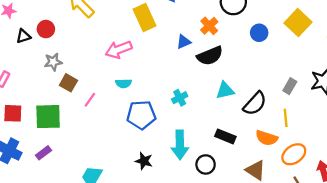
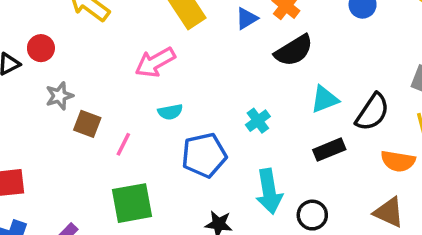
blue triangle: (184, 42) -> (247, 18), moved
green square: (48, 117) -> (132, 203), moved
black rectangle: (225, 136) -> (329, 150), moved, turned -36

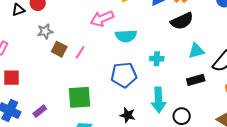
cyan semicircle: (170, 112) -> (126, 36), moved, size x1.5
cyan cross: (258, 121) -> (157, 59), turned 32
pink line: (123, 144) -> (80, 52), moved

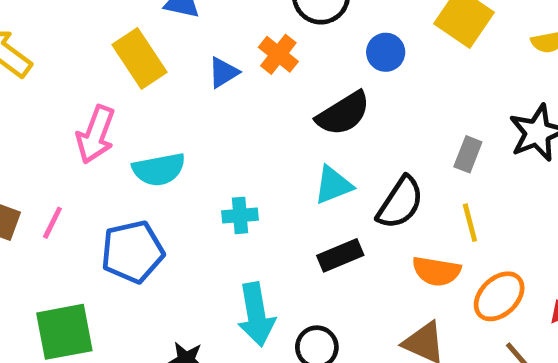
pink arrow: (102, 19) -> (96, 134), turned -40
black semicircle: (182, 21) -> (343, 114), moved
blue pentagon: (124, 75) -> (132, 252), moved

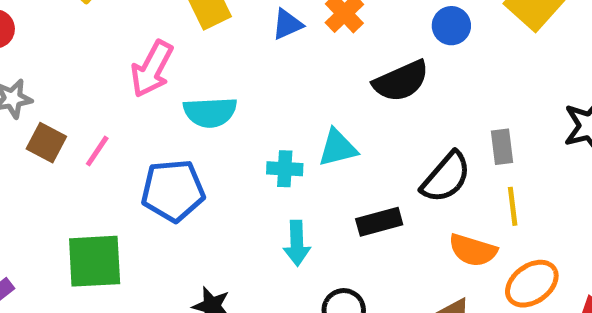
gray rectangle: (468, 154) -> (502, 147), moved, turned -36
cyan triangle: (333, 185) -> (338, 148), moved
cyan arrow: (256, 315) -> (297, 243), moved, size x0.7

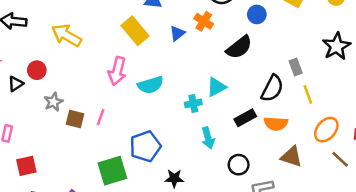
blue pentagon: (173, 191) -> (145, 146), moved
orange semicircle: (473, 250) -> (276, 124), moved

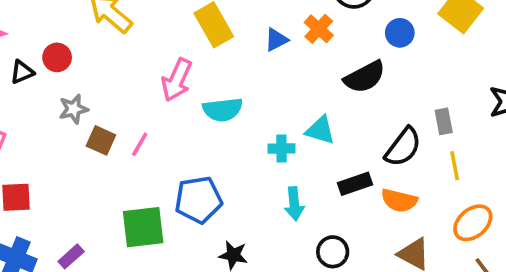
cyan triangle: (216, 87) -> (320, 130), turned 35

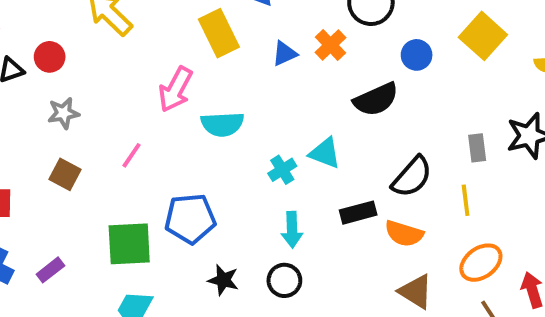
gray rectangle: (444, 121) -> (477, 148), moved
brown square: (101, 140) -> (65, 174), moved
cyan cross: (281, 148) -> (282, 170), turned -35
black circle: (333, 252) -> (284, 280), moved

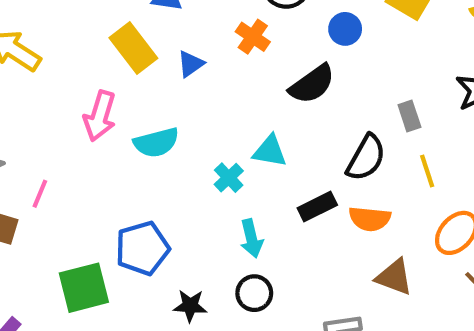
blue triangle: (285, 54) -> (191, 64), moved
gray rectangle: (477, 148) -> (409, 116), moved
pink line: (131, 155) -> (40, 194), moved

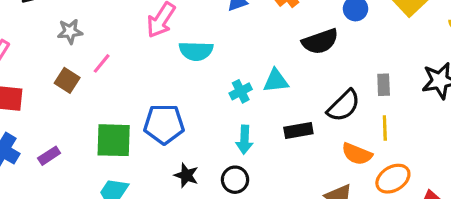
cyan triangle: (270, 151) -> (276, 81), turned -32
orange semicircle: (370, 219) -> (357, 154), moved

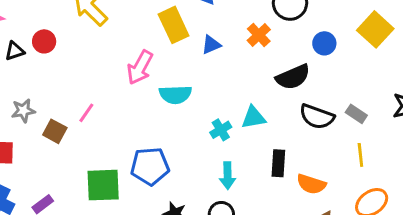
gray star: (70, 31) -> (23, 111), moved
gray rectangle: (384, 85) -> (356, 114), turned -50
black semicircle: (344, 106) -> (317, 117), moved, turned 68
black rectangle: (298, 131) -> (278, 163), turned -72
orange semicircle: (357, 154) -> (311, 184), moved

